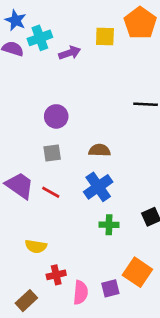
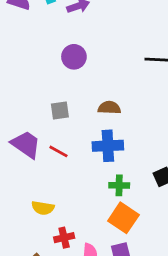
purple circle: (56, 116) -> (74, 57), moved
blue cross: (98, 187) -> (108, 146), turned 32
orange square: (137, 272) -> (123, 218), moved

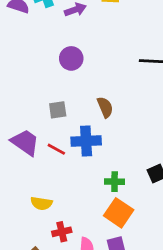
brown semicircle: (109, 108) -> (105, 107), turned 65
blue cross: (108, 146) -> (86, 141), moved

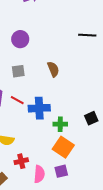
purple circle: (71, 58) -> (20, 39), moved
blue cross: (86, 141) -> (39, 108), moved

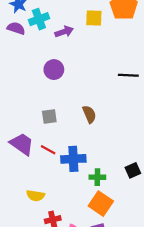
purple circle: (20, 39) -> (54, 70), moved

